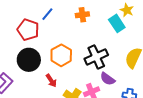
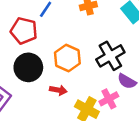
red arrow: (51, 81) -> (58, 90), turned -40

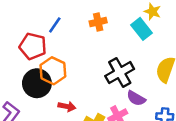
orange hexagon: (67, 58) -> (53, 71), moved

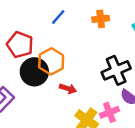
red pentagon: (33, 46) -> (20, 45), moved
red arrow: (67, 106) -> (68, 89), moved

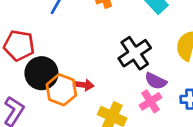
orange hexagon: (51, 61) -> (61, 90), moved
pink cross: (109, 112) -> (150, 101), moved

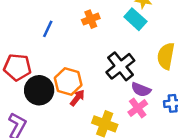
red arrow: (84, 85) -> (77, 98), turned -54
orange hexagon: (61, 90) -> (68, 82), moved

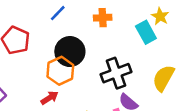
black circle: (39, 90) -> (70, 52), moved
red arrow: (77, 98) -> (50, 98), moved

